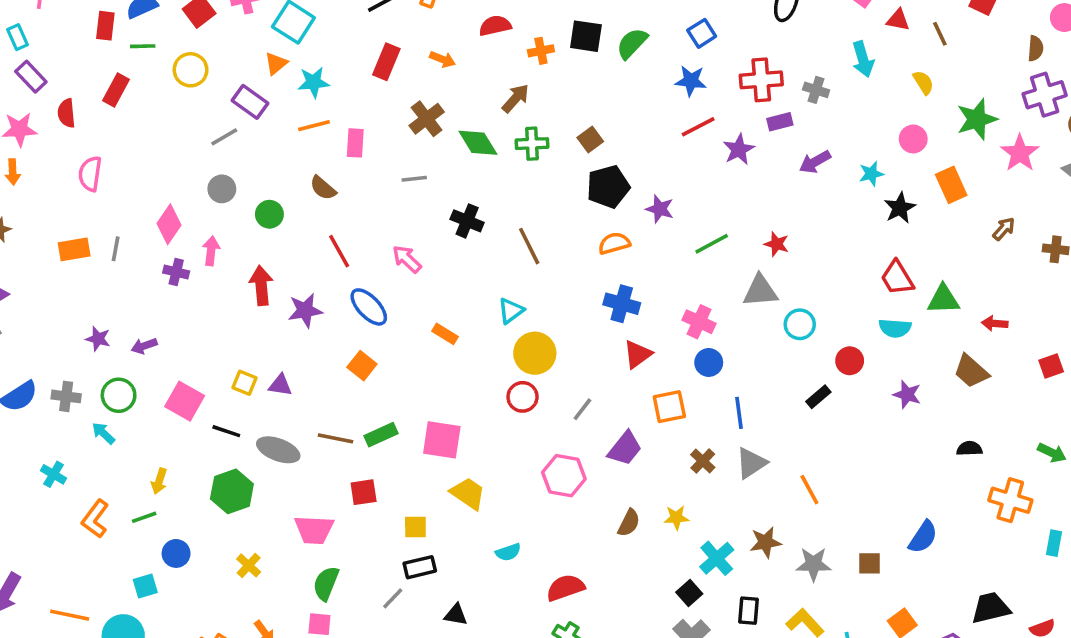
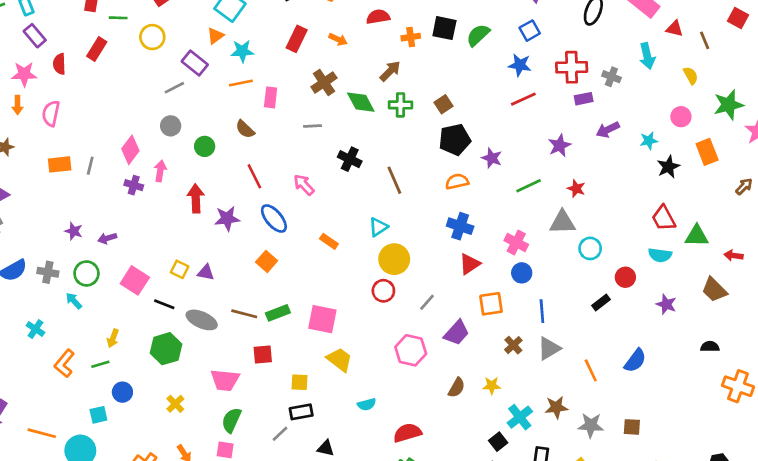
purple star: (739, 149) -> (560, 145), moved
pink semicircle: (90, 174) -> (51, 113), moved
blue semicircle: (923, 537) -> (635, 361), moved

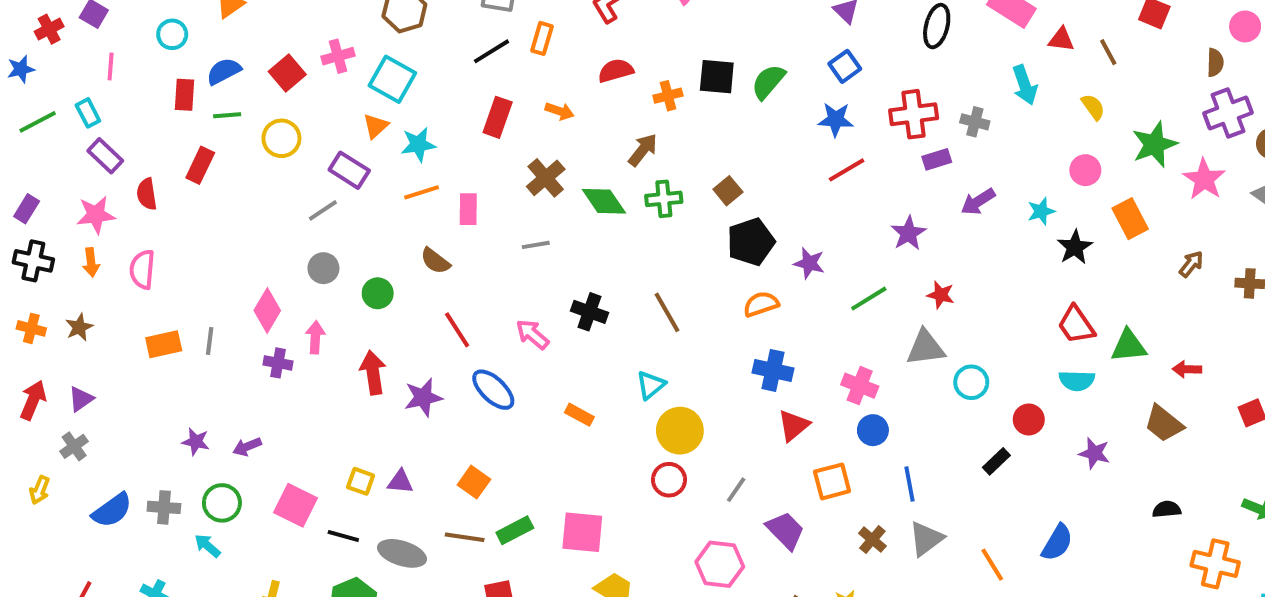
black cross: (350, 159) -> (589, 312), moved
orange square: (267, 261) -> (474, 482), moved
purple trapezoid: (457, 333) -> (785, 530), turned -80

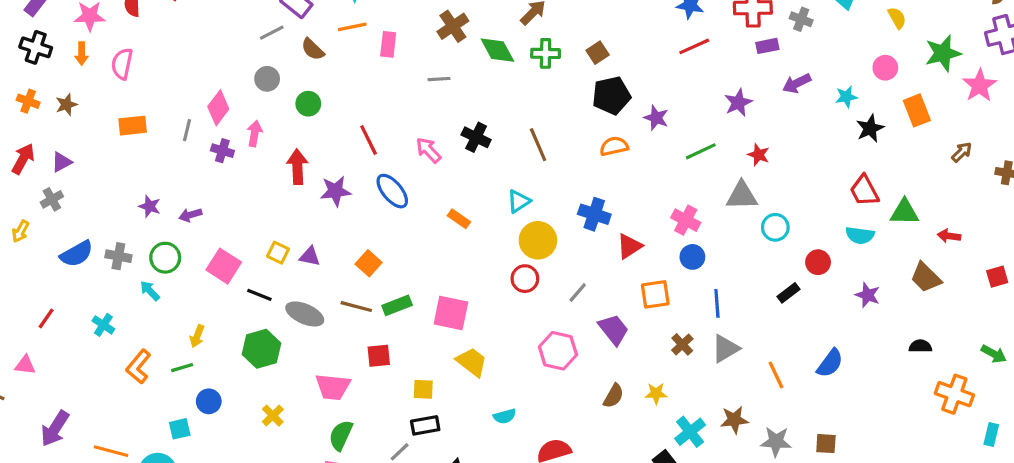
brown semicircle: (435, 261) -> (313, 49), moved
gray line: (210, 341) -> (187, 130), moved
blue cross: (773, 370) -> (594, 214), moved

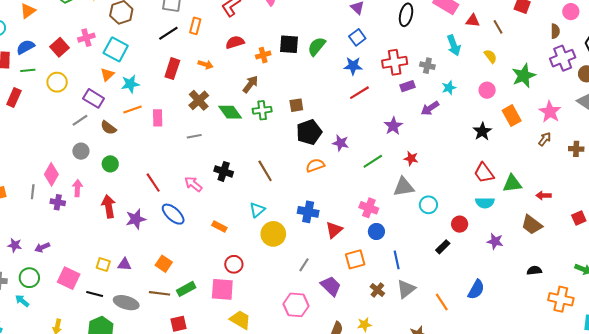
brown square: (598, 53) -> (296, 105), turned 32
pink star: (980, 85) -> (550, 112), moved
cyan star: (846, 97) -> (449, 88), moved
red circle: (525, 279) -> (234, 264), moved

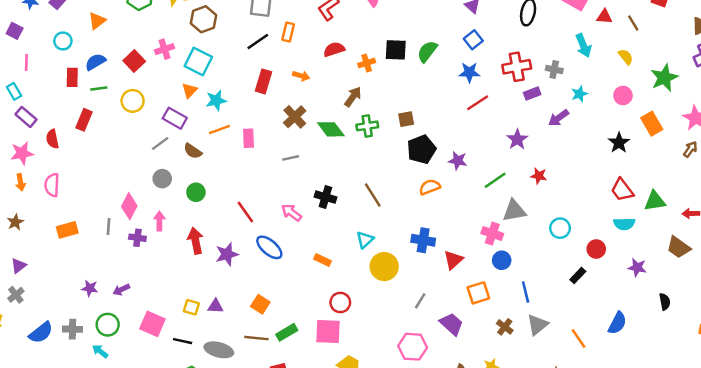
gray triangle: (404, 187) -> (514, 211), moved
black semicircle: (534, 270) -> (665, 302), moved, turned 88

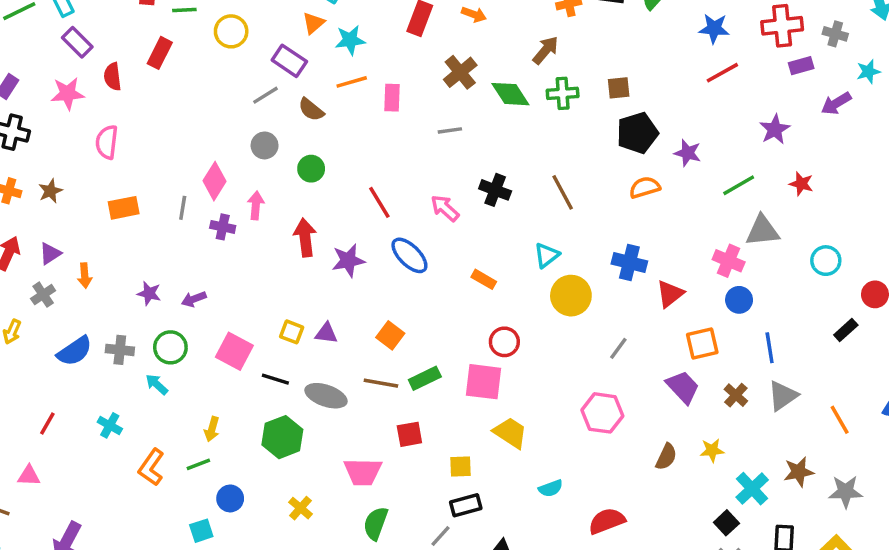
orange arrow: (21, 182) -> (85, 276), moved
purple trapezoid: (451, 324) -> (683, 387), moved

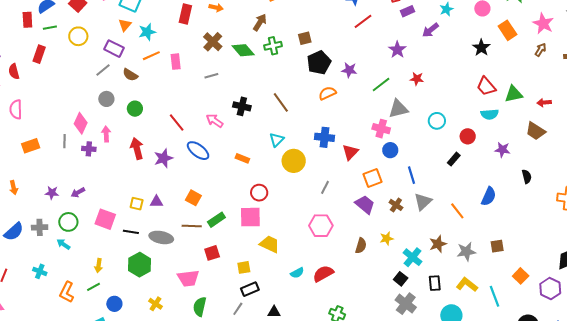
red semicircle: (607, 521) -> (323, 274), moved

